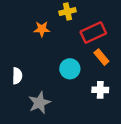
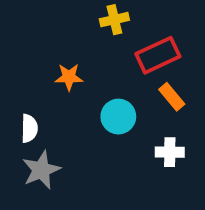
orange star: (42, 29) -> (69, 77), moved
gray star: (39, 103) -> (41, 170), moved

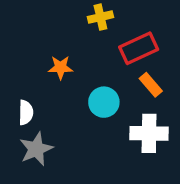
white cross: (170, 152) -> (149, 133), size x1.5

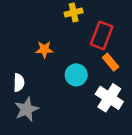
red rectangle: (139, 48) -> (102, 35), turned -44
white cross: (149, 133) -> (109, 98), turned 32

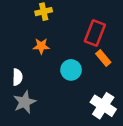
yellow cross: (74, 13) -> (44, 12), moved
white cross: (109, 98) -> (103, 106), moved

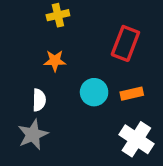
orange rectangle: (103, 58) -> (132, 94), moved, turned -63
white semicircle: (17, 77) -> (39, 100), moved

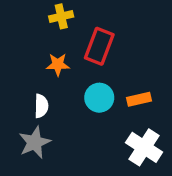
red rectangle: (125, 43) -> (99, 46), moved

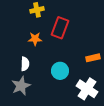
cyan circle: (99, 98) -> (60, 71), moved
orange rectangle: (139, 99) -> (93, 58), moved

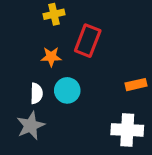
cyan circle: (60, 71) -> (67, 90), moved
white cross: (87, 89) -> (127, 130), turned -30

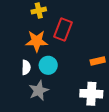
orange star: (51, 57) -> (37, 41), size x1.5
gray star: (31, 126) -> (39, 91), moved

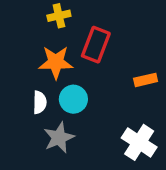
orange rectangle: (98, 61) -> (146, 80), moved
white cross: (91, 94) -> (139, 142), turned 30

